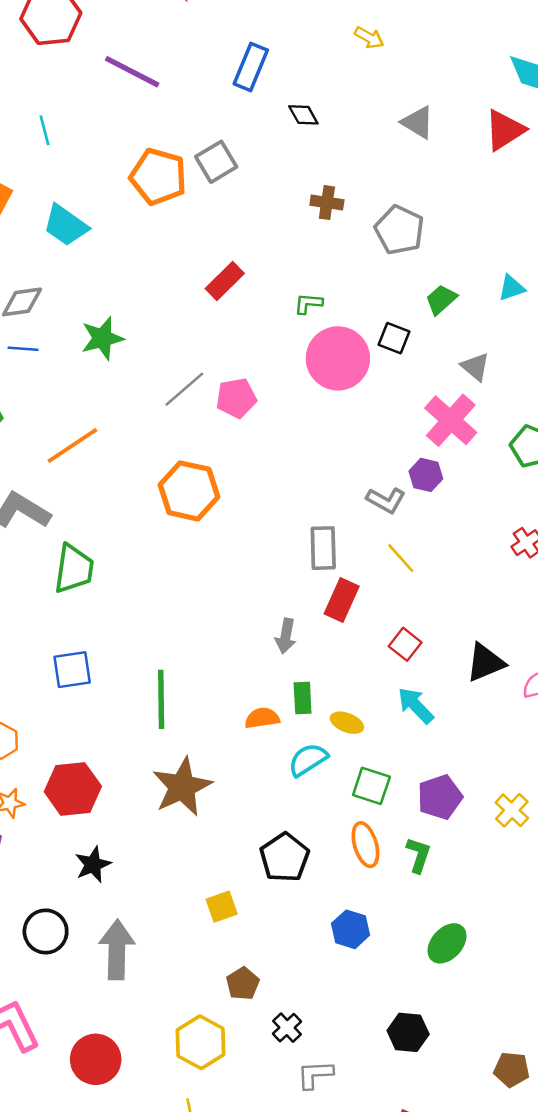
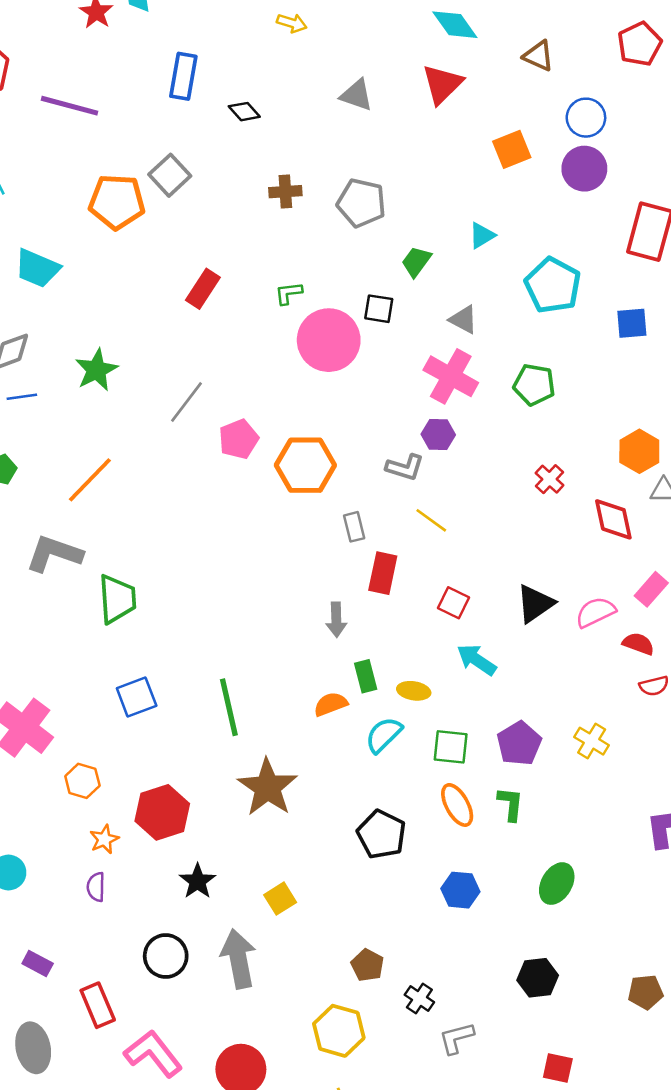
pink pentagon: (236, 398) -> (239, 439), moved
orange hexagon: (189, 491) -> (305, 465), moved
gray rectangle: (323, 548) -> (354, 527), size x0.7
yellow square: (222, 907) -> (280, 899), moved

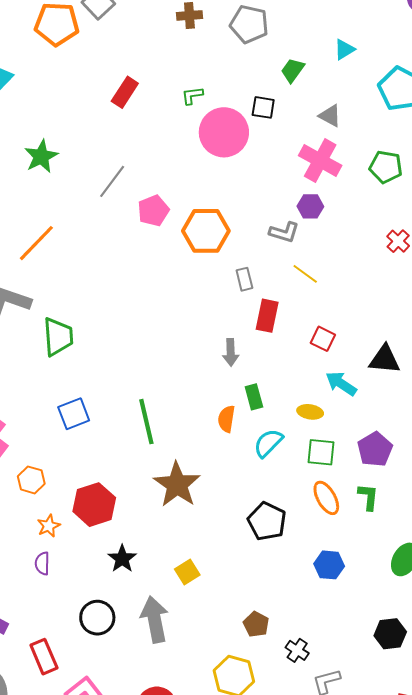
black triangle: (535, 604) -> (385, 359), moved, turned 40
yellow ellipse: (414, 691) -> (310, 412), moved
orange semicircle: (331, 704) -> (226, 419), turned -60

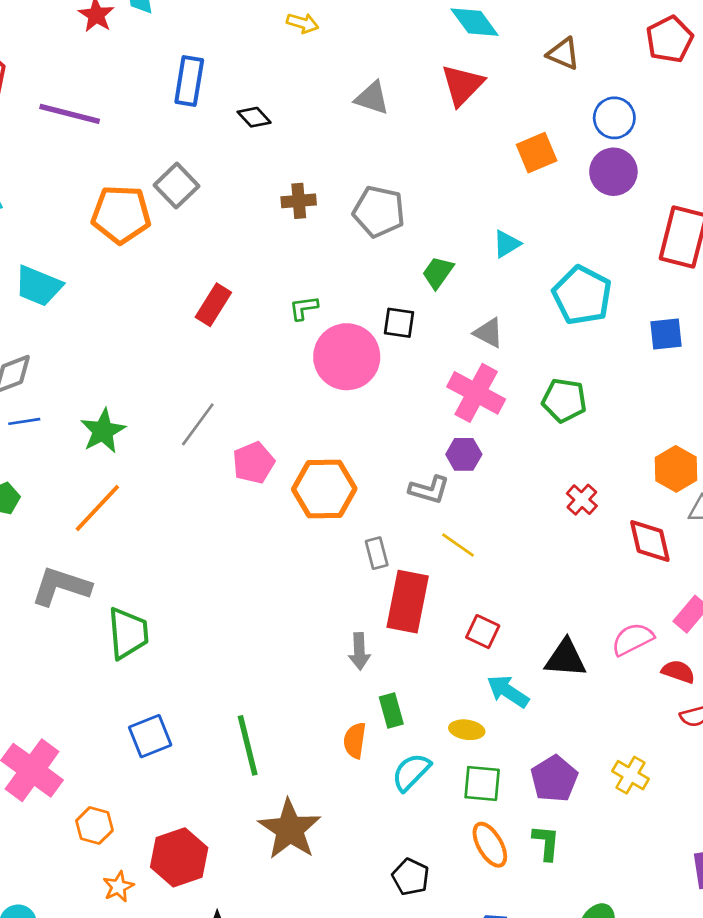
green star: (41, 156) -> (103, 431), moved
red rectangle: (267, 316) -> (408, 602), size x1.4
black pentagon: (267, 521) -> (411, 877), size x0.7

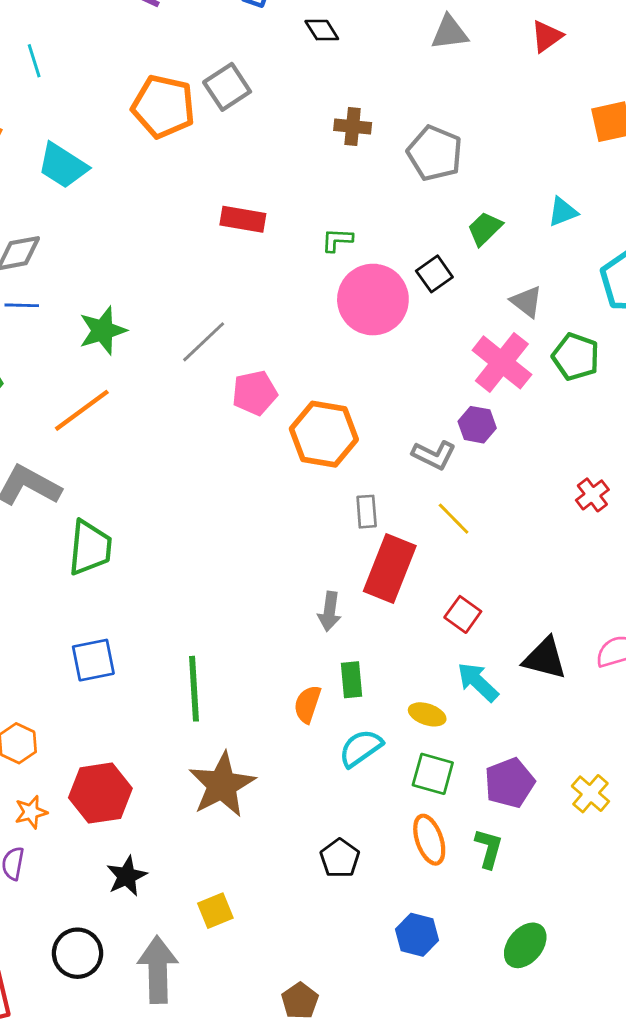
red triangle: (462, 85) -> (547, 36), size x0.7
gray triangle: (372, 98) -> (449, 33), turned -36
red rectangle: (213, 305) -> (243, 219), turned 57
black square: (399, 323) -> (434, 274), turned 36
green pentagon: (564, 400) -> (576, 357), moved

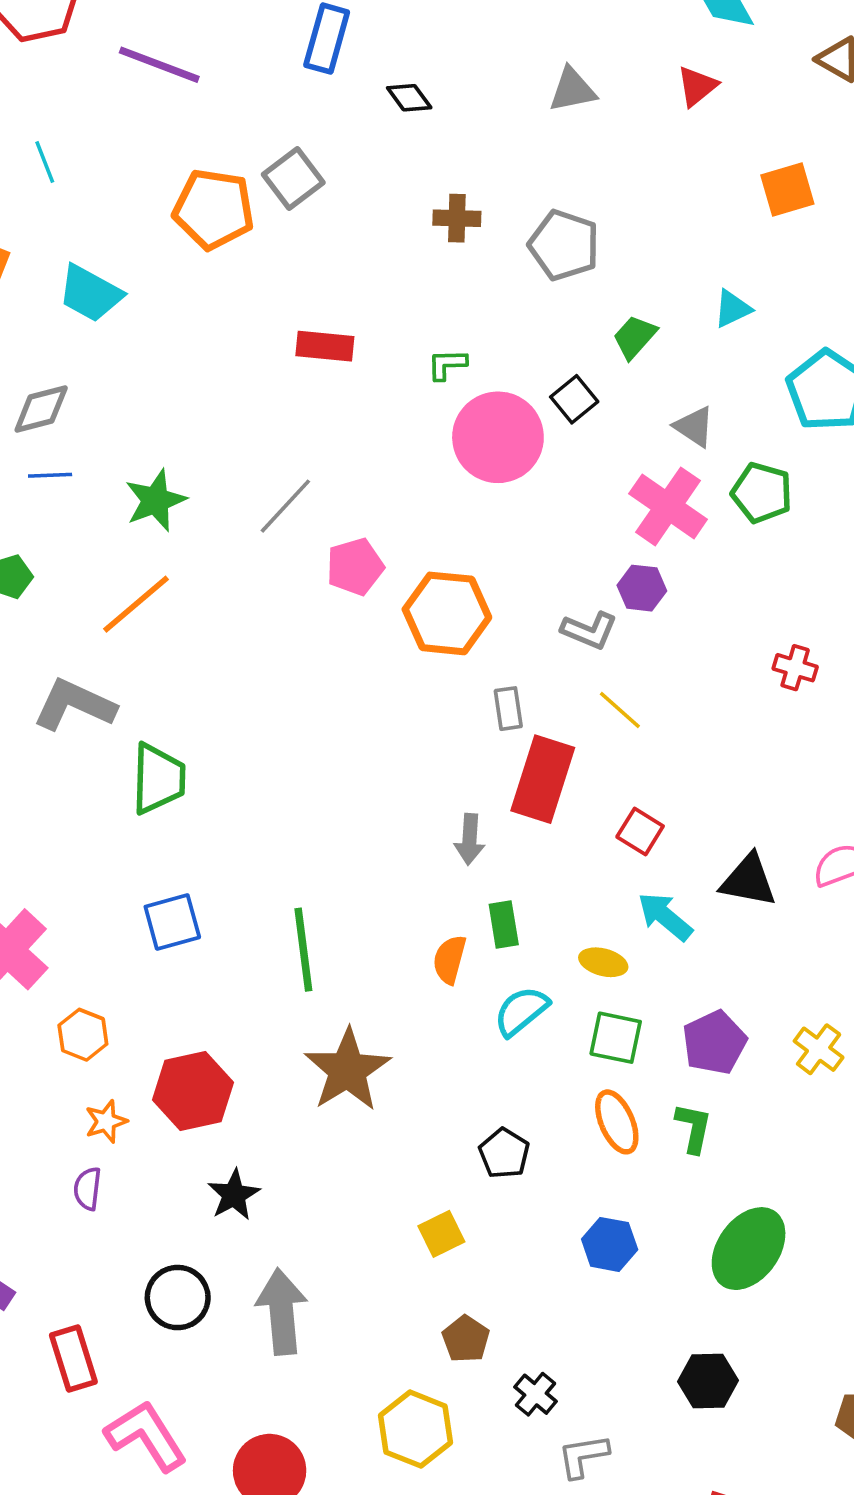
red cross: (592, 495) -> (795, 668), turned -32
yellow square: (215, 911) -> (441, 1234), moved
green ellipse: (525, 945) -> (749, 1249), size x1.4

